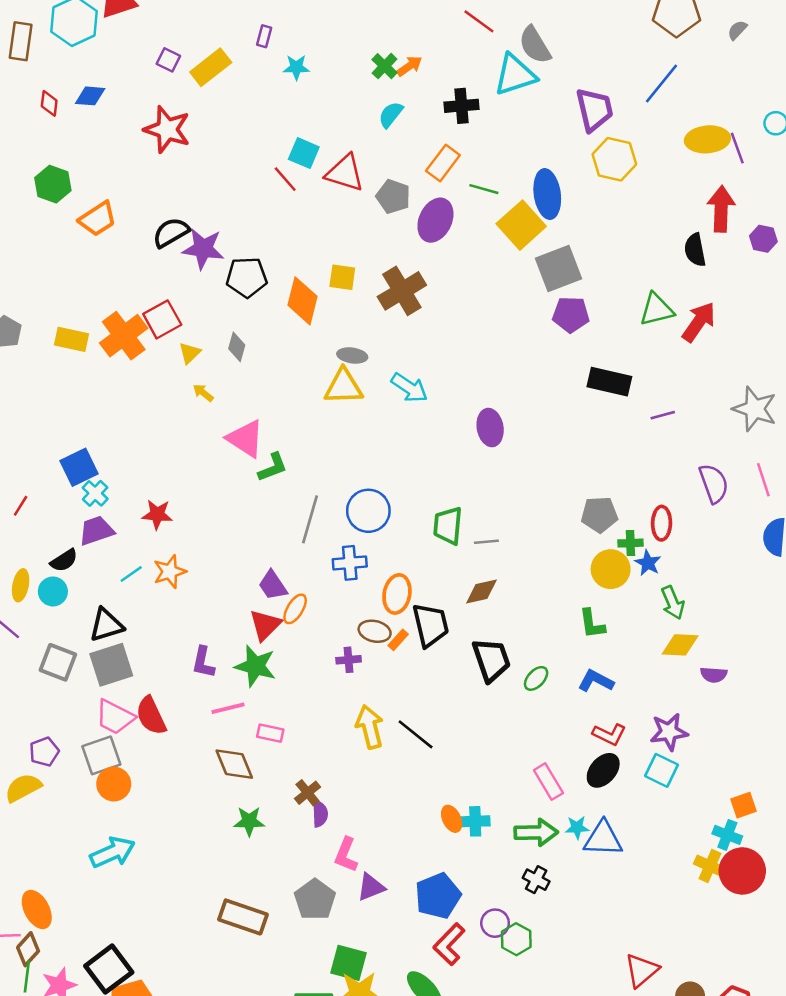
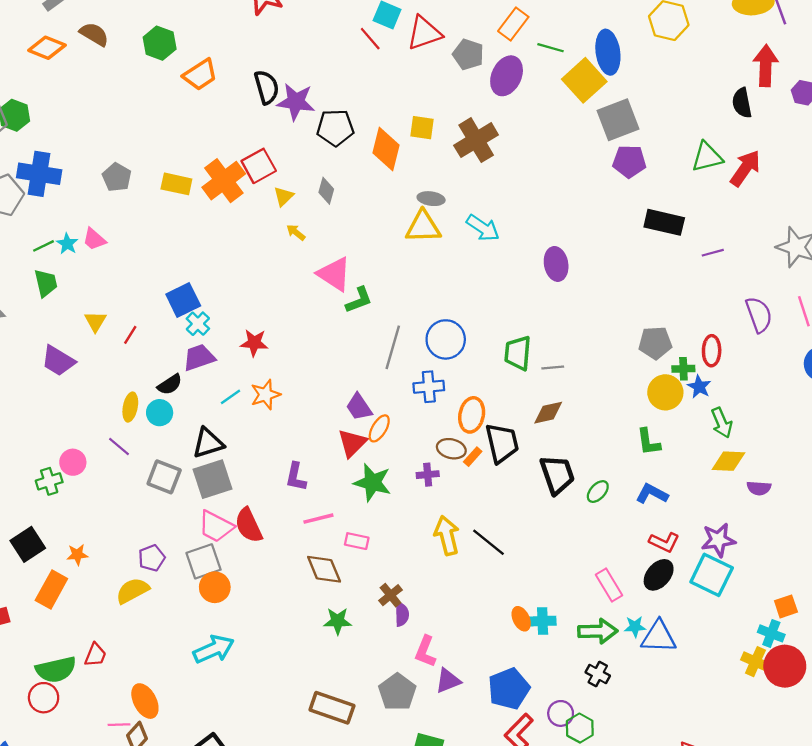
red triangle: (345, 173) -> (424, 33), turned -36
black semicircle: (171, 233) -> (267, 87), turned 104
green star: (255, 666) -> (372, 482), moved
cyan square: (662, 770) -> (712, 575), size x1.4

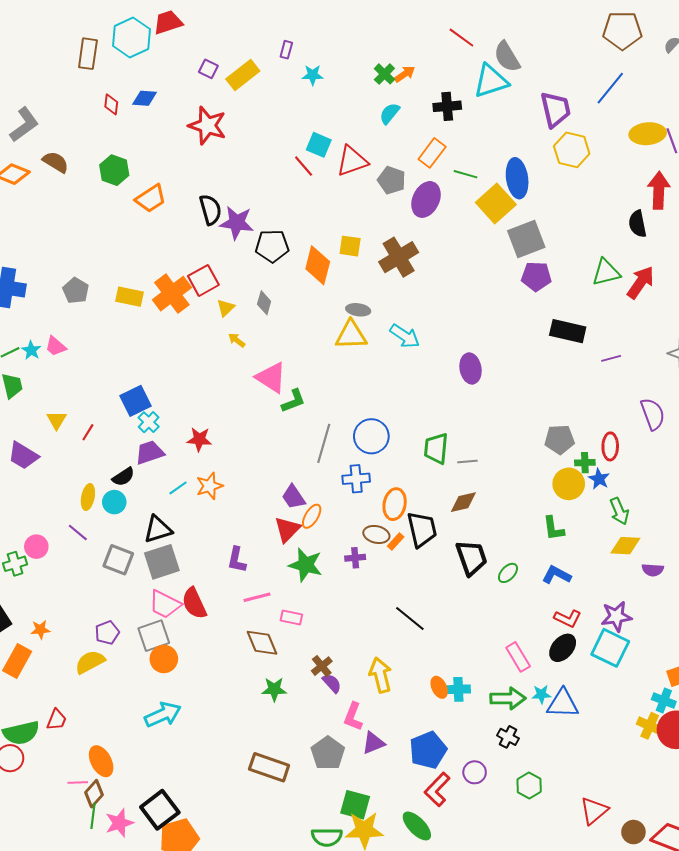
yellow arrow: (447, 535) -> (380, 675), moved
purple semicircle: (402, 614) -> (332, 683), turned -40
green hexagon: (580, 728) -> (529, 785), moved

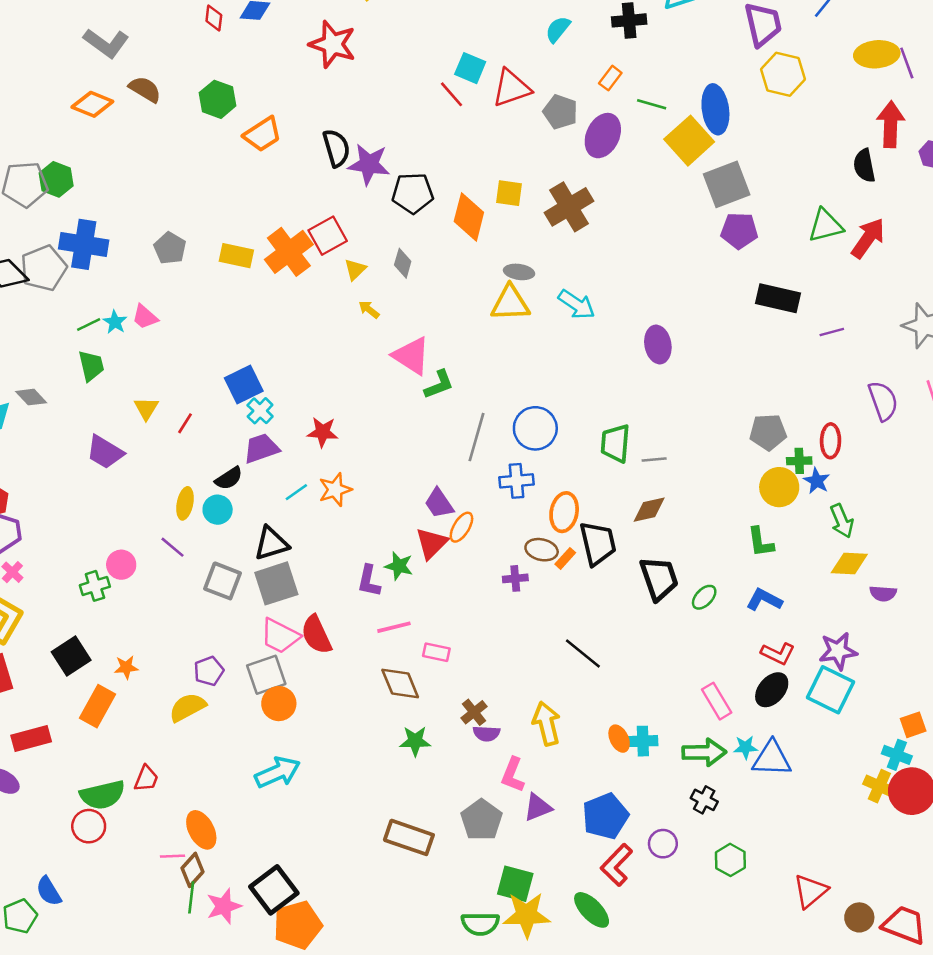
gray L-shape: (24, 125) -> (106, 43), turned 72
orange rectangle: (432, 153) -> (610, 78), size x0.7
green star: (306, 565) -> (399, 566), moved, size x0.7
purple semicircle: (332, 683) -> (486, 734), turned 135

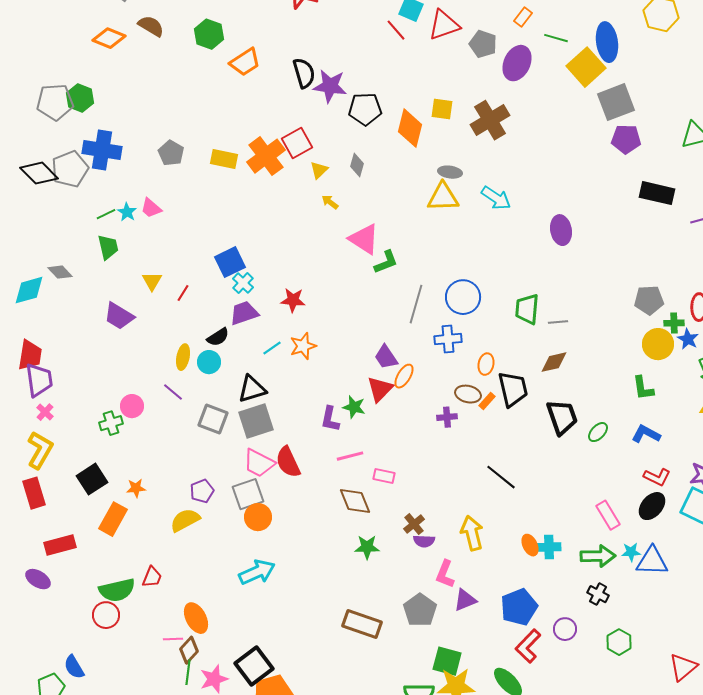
orange ellipse: (564, 512) -> (486, 364), size x0.7

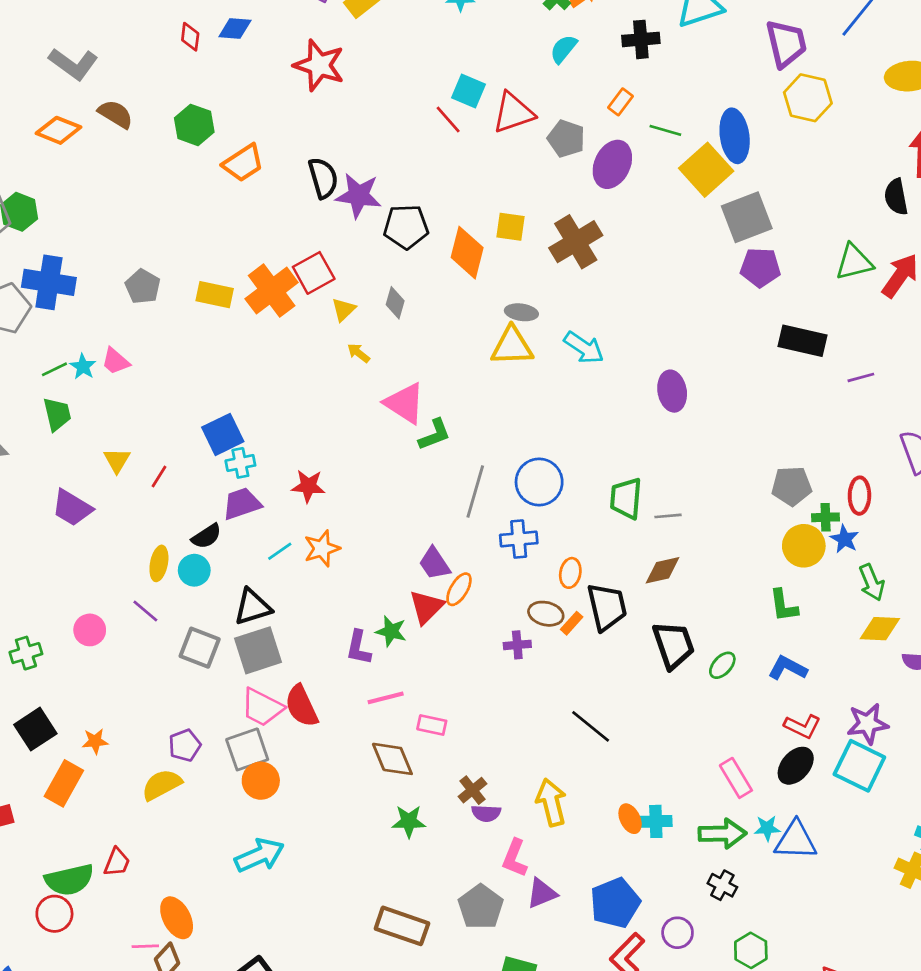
cyan cross: (243, 283) -> (240, 463), turned 35
green cross: (111, 423) -> (26, 653), moved

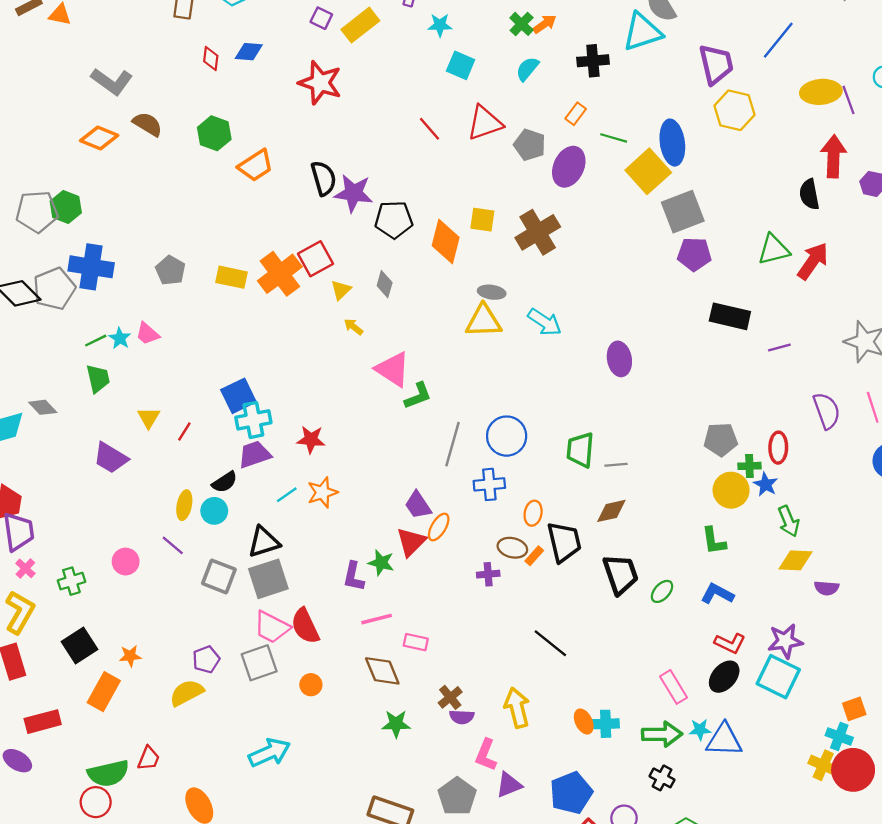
cyan square: (468, 91) -> (461, 65), moved
cyan cross: (240, 463) -> (253, 420), size x1.4
orange circle: (261, 781) -> (311, 685), moved, size x0.7

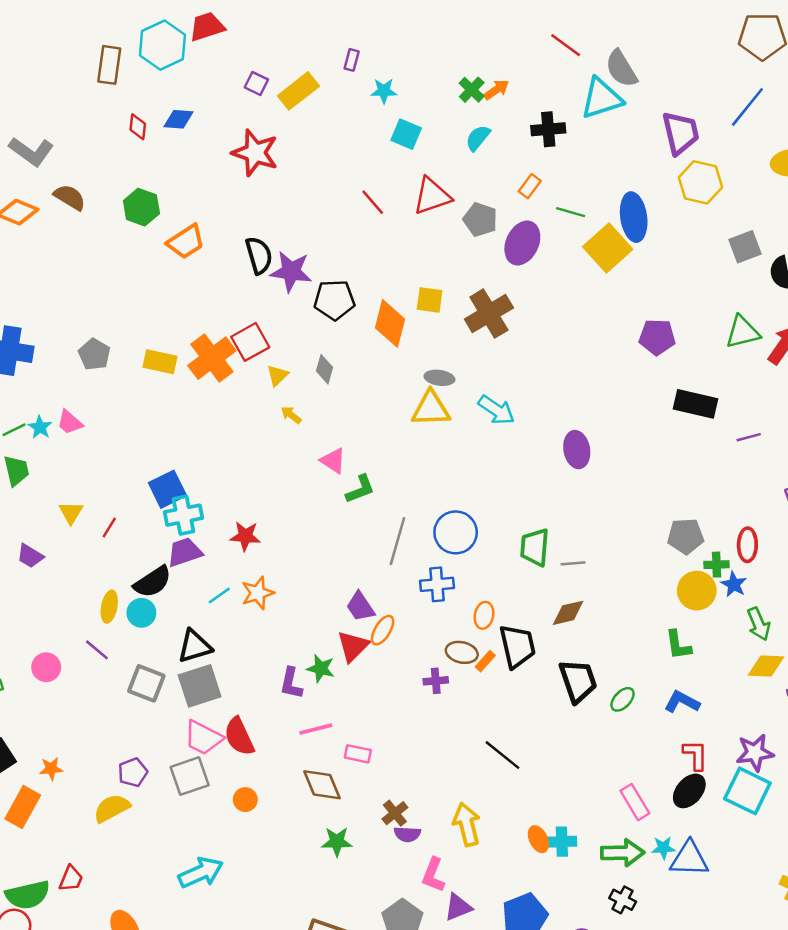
gray square: (683, 212) -> (745, 247), moved, size x0.7
pink triangle: (393, 369) -> (333, 461), size x0.7
purple trapezoid: (111, 458) -> (30, 556), size x0.7
black semicircle: (225, 482) -> (153, 582), size x1.4
red L-shape: (730, 643) -> (695, 755), turned -116

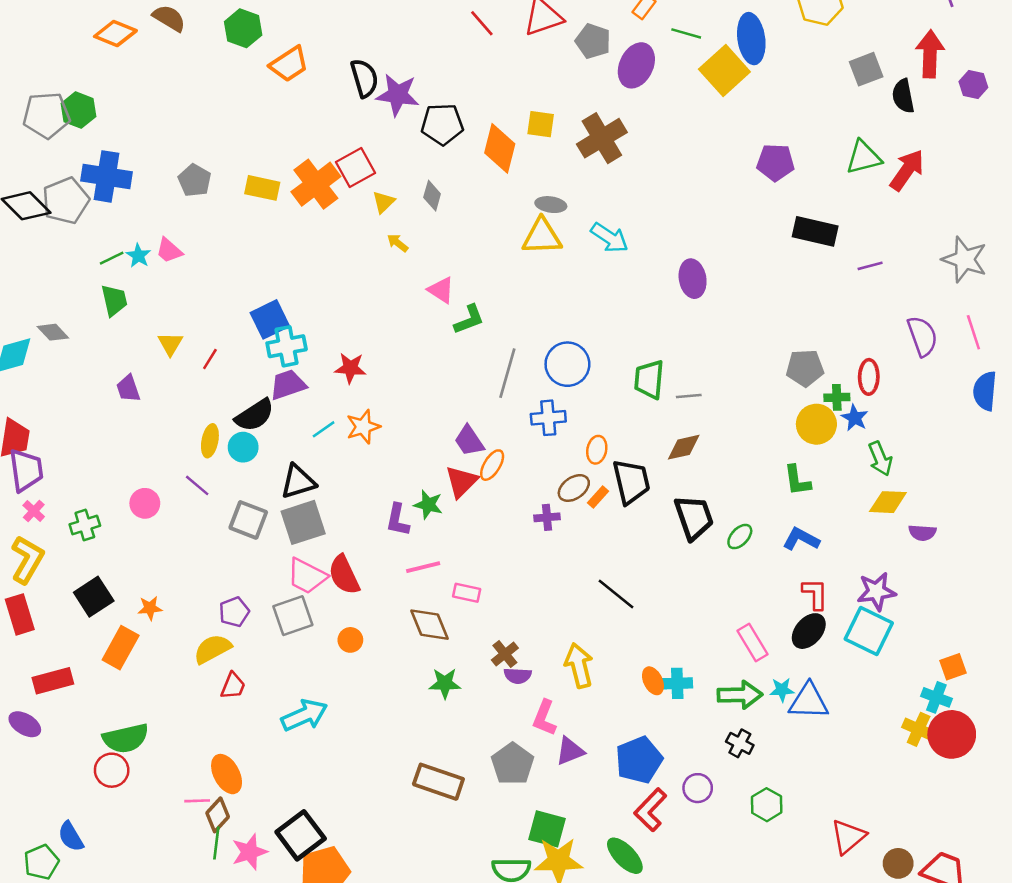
purple trapezoid: (30, 556) -> (128, 388), turned 40
brown ellipse: (462, 652) -> (574, 488), turned -48
red trapezoid: (71, 879) -> (233, 686), moved

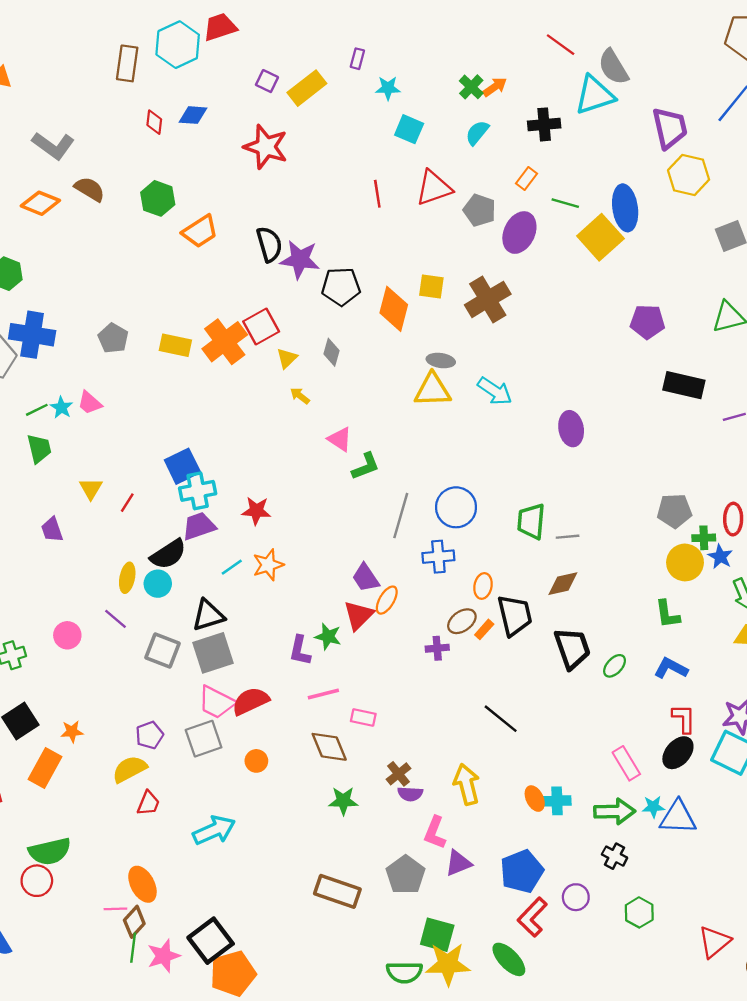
red line: (482, 23) -> (377, 194), turned 32
red semicircle: (344, 575) -> (251, 701), turned 90

